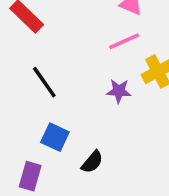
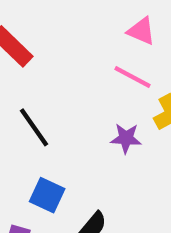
pink line: (124, 41) -> (132, 77), turned 52

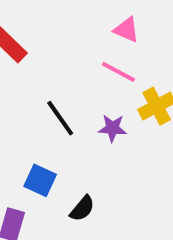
black line: (34, 127) -> (60, 118), moved

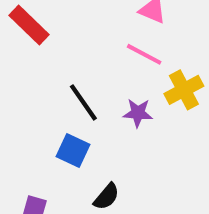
blue square: (40, 180) -> (73, 151), moved

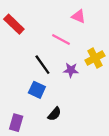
pink line: (144, 54) -> (61, 39), moved

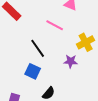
purple star: (71, 70) -> (71, 61), moved

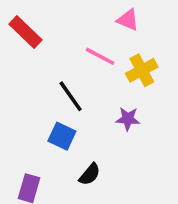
yellow cross: (86, 42) -> (142, 70), moved

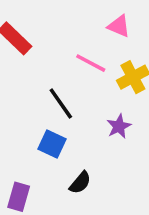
purple star: (128, 119) -> (119, 126), turned -30

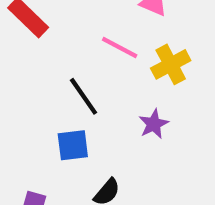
blue square: (52, 144) -> (73, 145), turned -32

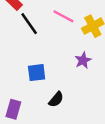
black line: (83, 96) -> (29, 24), moved

